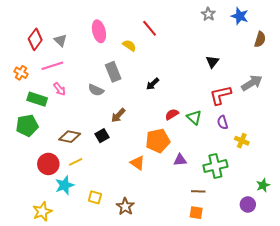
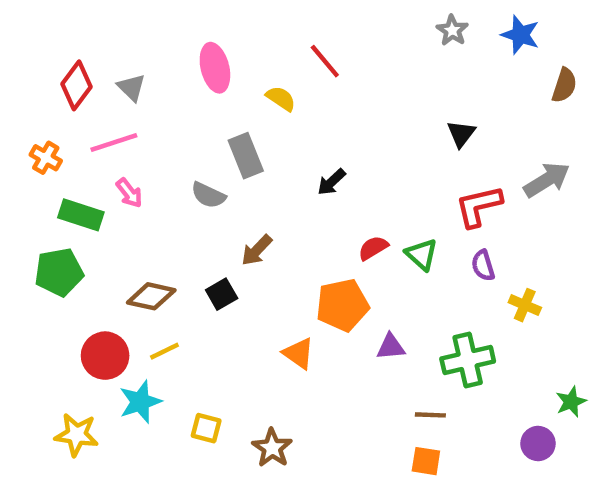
yellow star: (42, 212) -> (77, 435), moved, turned 30

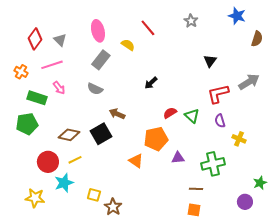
gray star: (452, 30) -> (191, 21), moved
gray rectangle: (246, 156) -> (101, 60), moved, turned 60
brown arrow: (257, 250) -> (117, 114), turned 70
black square: (222, 294) -> (101, 134), size x1.5
brown star: (272, 448) -> (113, 207), moved

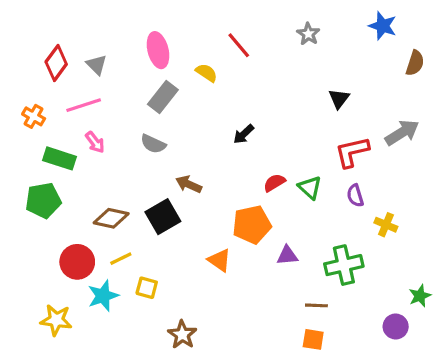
yellow square: (94, 195) -> (147, 288), moved

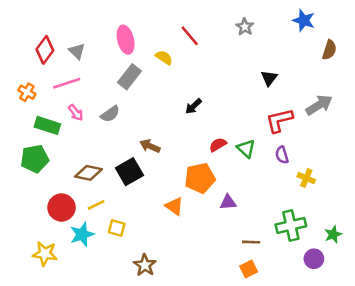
gray semicircle: (153, 144) -> (110, 114), moved, turned -60
green cross: (344, 265) -> (291, 225), moved
orange square: (313, 339) -> (249, 269), turned -36

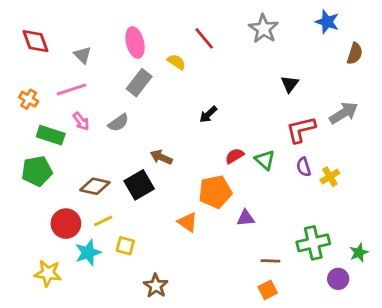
gray star: (245, 27) -> (264, 29), size x1.5
red diamond: (45, 50) -> (35, 41), moved, turned -56
yellow cross: (306, 178) -> (330, 177), moved, turned 36

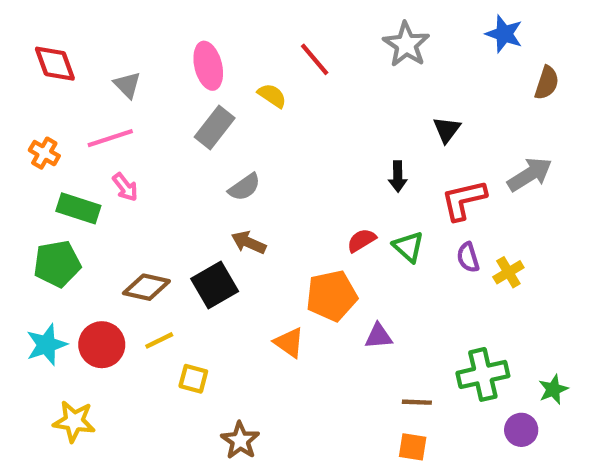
black arrow: (208, 114) -> (398, 176), moved, turned -48
gray semicircle: (118, 123) -> (244, 187), moved
cyan star: (88, 253) -> (46, 345), moved
orange square: (268, 290) -> (413, 447), turned 36

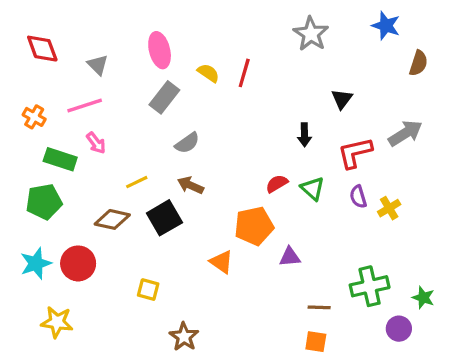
red line: (315, 59) -> (244, 73), moved, turned 56
yellow line: (159, 340) -> (137, 182), moved
green star: (553, 389) -> (423, 298), turned -30

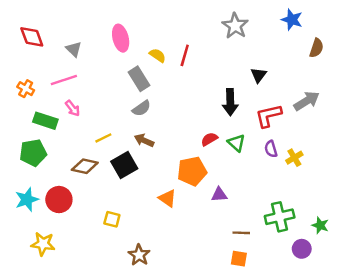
gray rectangle: (164, 97) -> (139, 79), moved, turned -70
black arrow: (304, 135) -> (230, 102), size x1.5

